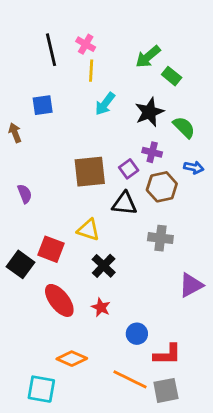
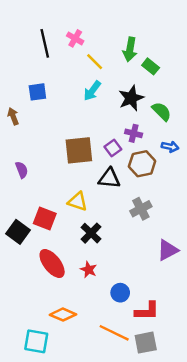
green arrow: (148, 57) -> (130, 49), turned -40
yellow line: (91, 71) -> (95, 62), moved, turned -48
gray cross: (160, 238) -> (141, 209), turned -35

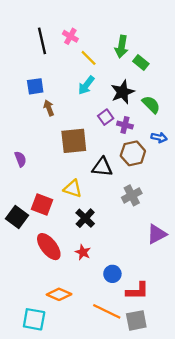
brown arrow: (13, 116) -> (49, 108), moved
purple square: (113, 148) -> (106, 117), moved

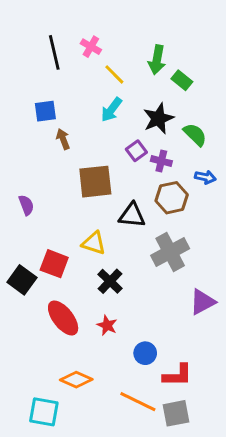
gray cross: (132, 195) -> (170, 252), size x1.4

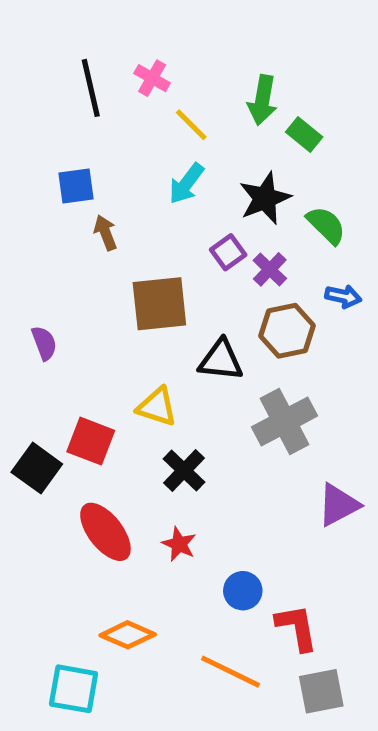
purple cross: (161, 161) -> (270, 269), turned 30
red L-shape: (177, 375) -> (297, 627), turned -100
gray square: (176, 413) -> (321, 691), moved

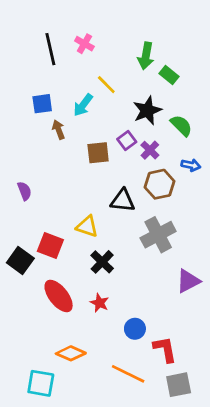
yellow line: (191, 125) -> (106, 85), moved
cyan arrow: (186, 184) -> (83, 105), moved
brown square: (159, 304) -> (98, 153), moved, size x0.7

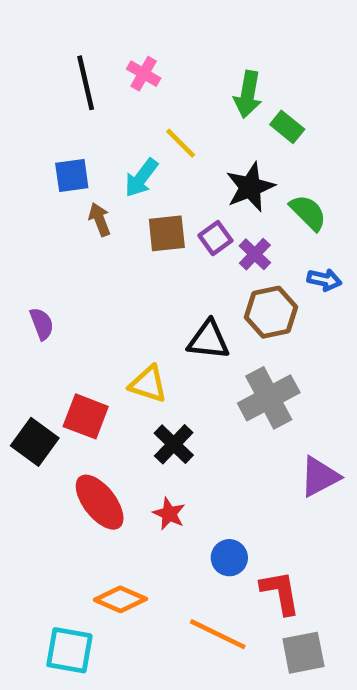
brown square: (98, 153) -> (167, 233), moved

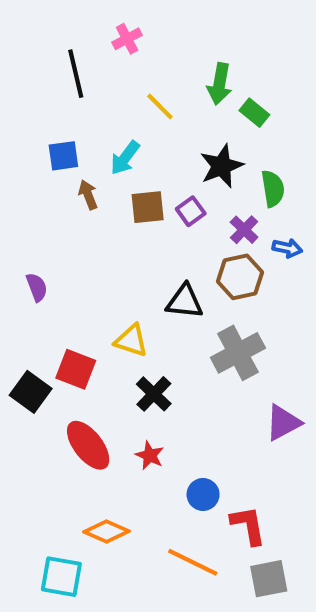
pink cross: (144, 74) -> (127, 39), moved, turned 32
yellow line: (181, 143) -> (160, 106), moved
green semicircle: (308, 213) -> (273, 189), turned 36
purple cross: (255, 254) -> (244, 230), moved

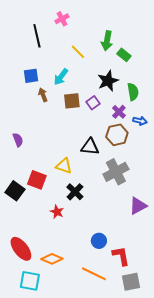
red ellipse: (88, 445) -> (21, 249), moved
red star: (150, 455) -> (57, 212), moved

